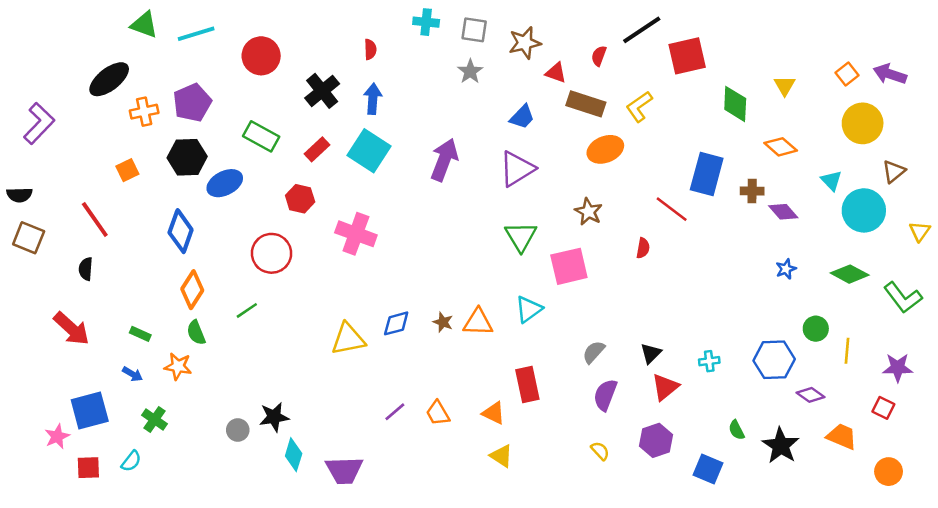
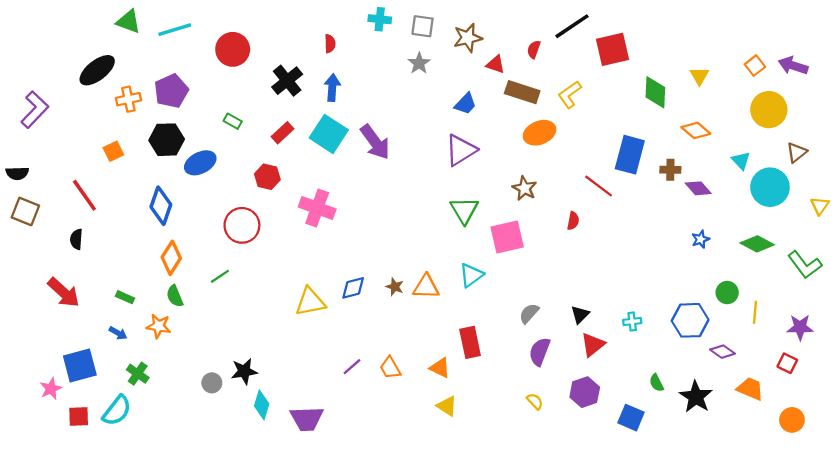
green rectangle: (261, 136) -> (233, 121), size x0.6
purple arrow: (444, 160) -> (375, 142), moved, turned 123
cyan semicircle: (131, 461) -> (117, 411), size x1.6

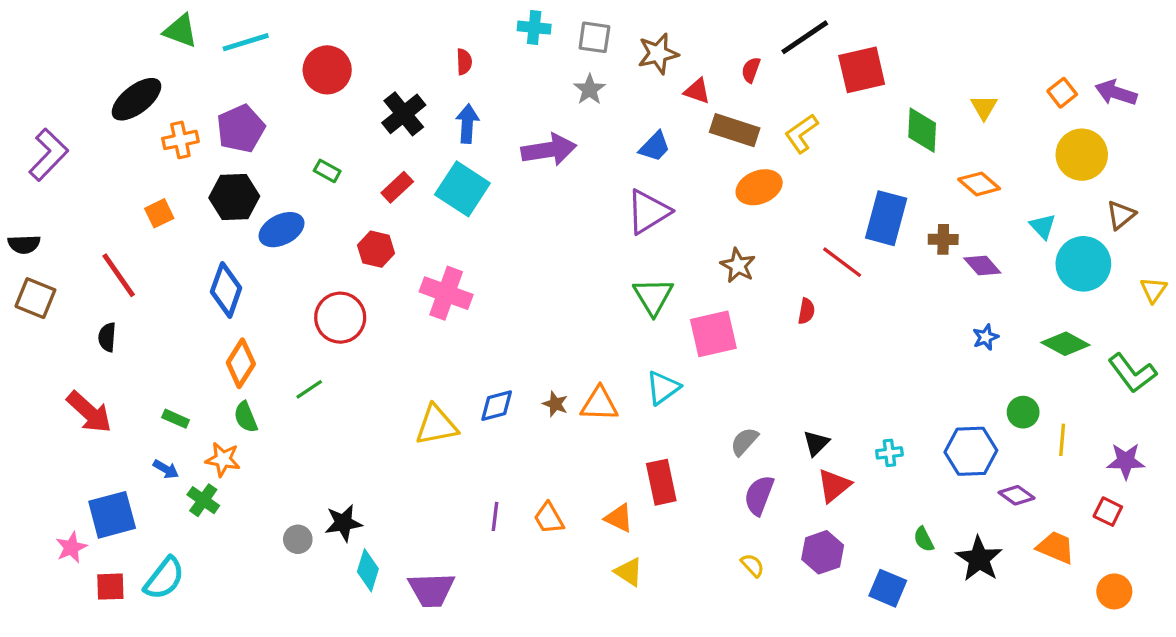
purple arrow: (375, 142) -> (549, 150), moved, turned -63
purple line: (352, 367) -> (495, 516), turned -42
green cross: (138, 374) -> (203, 500), moved

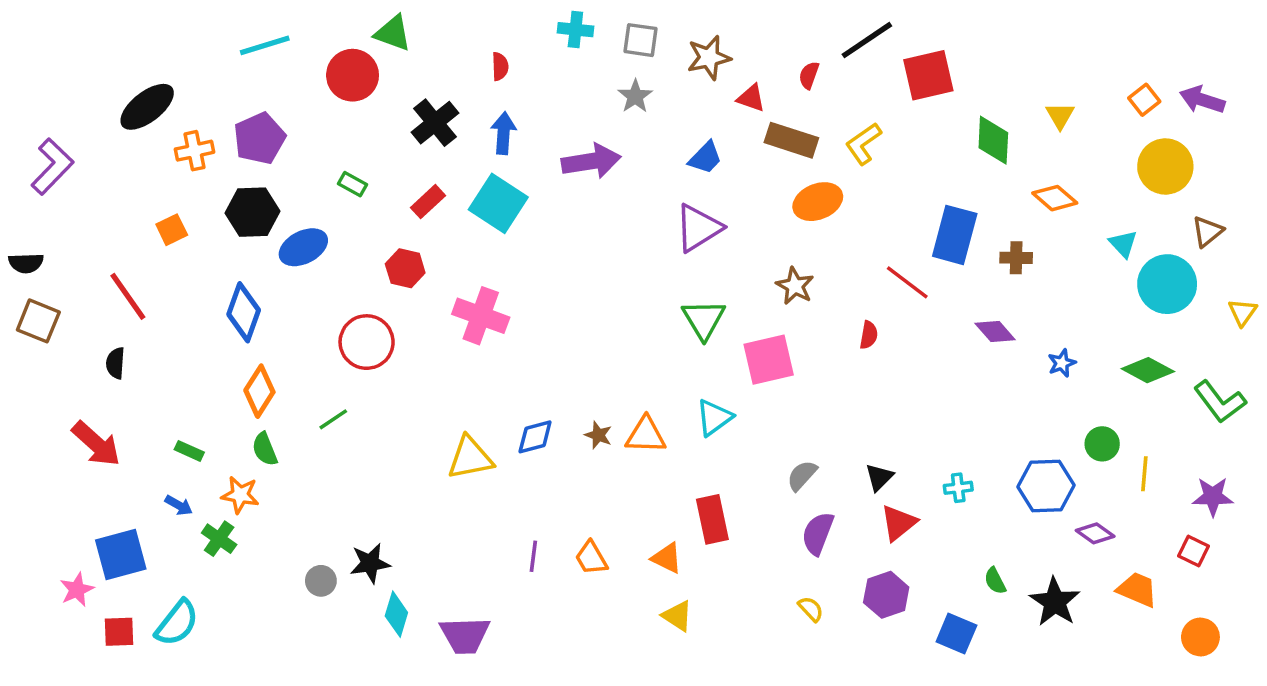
green triangle: (180, 31) -> (393, 33), moved
purple diamond: (982, 265) -> (995, 332), moved

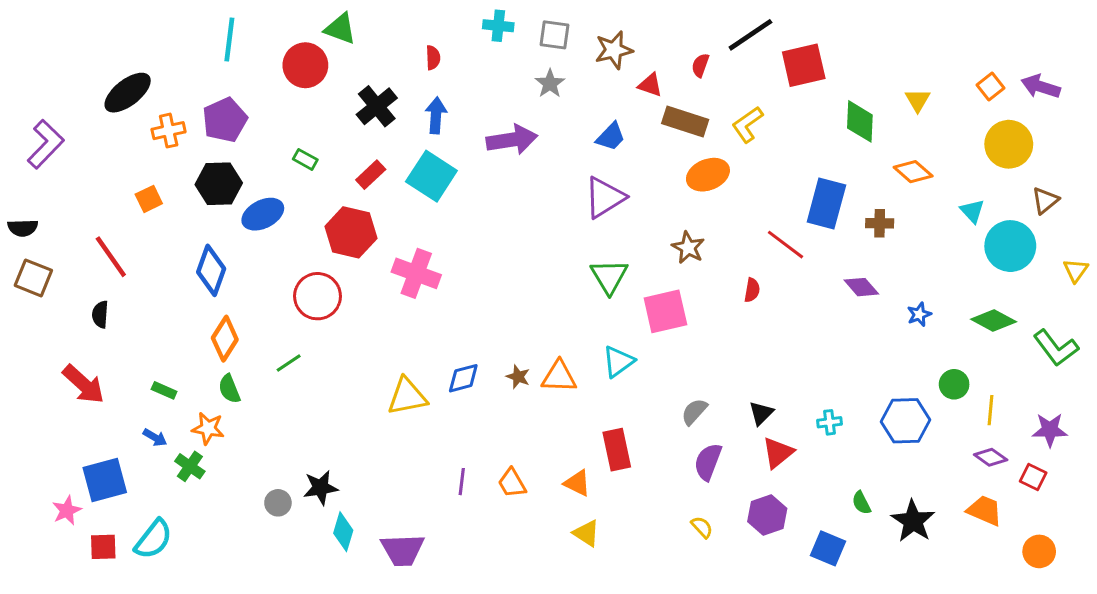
cyan line: (265, 45) -> (229, 39), turned -66
red hexagon: (405, 268) -> (351, 232), size x1.5
purple diamond: (1095, 533) -> (991, 457), moved

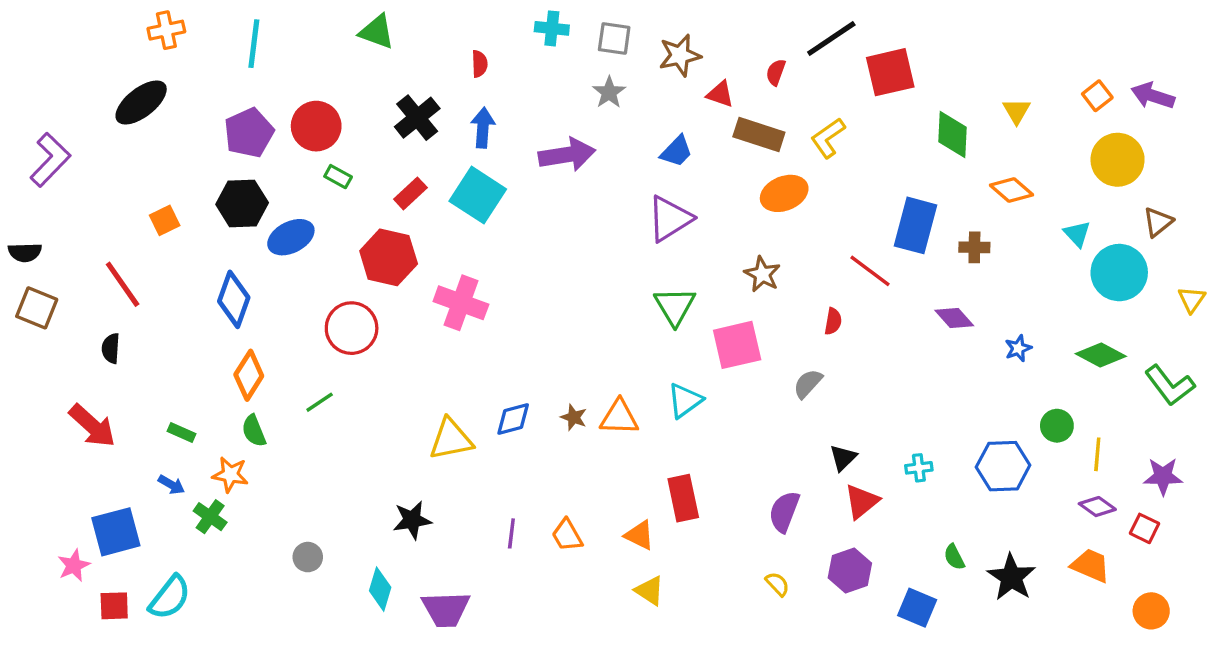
red circle: (305, 65) -> (316, 126), moved
orange cross: (169, 131) -> (166, 30), moved
gray semicircle: (694, 412) -> (808, 384), moved
black star: (321, 488) -> (412, 520), moved

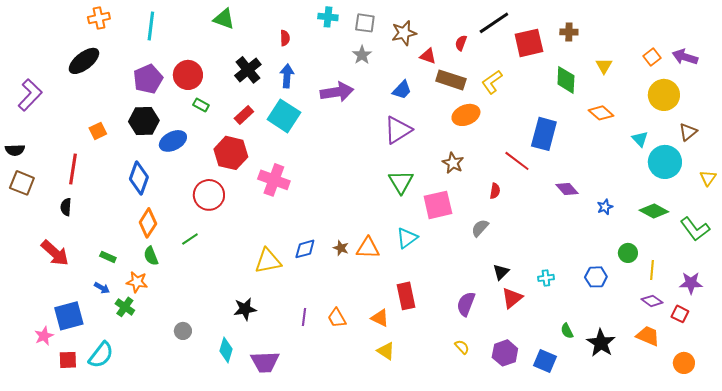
brown cross: (974, 247) -> (569, 32), moved
red line: (123, 284) -> (73, 169), turned 44
blue hexagon: (1003, 466) -> (596, 277), size x0.7
purple hexagon: (850, 571) -> (505, 353), moved

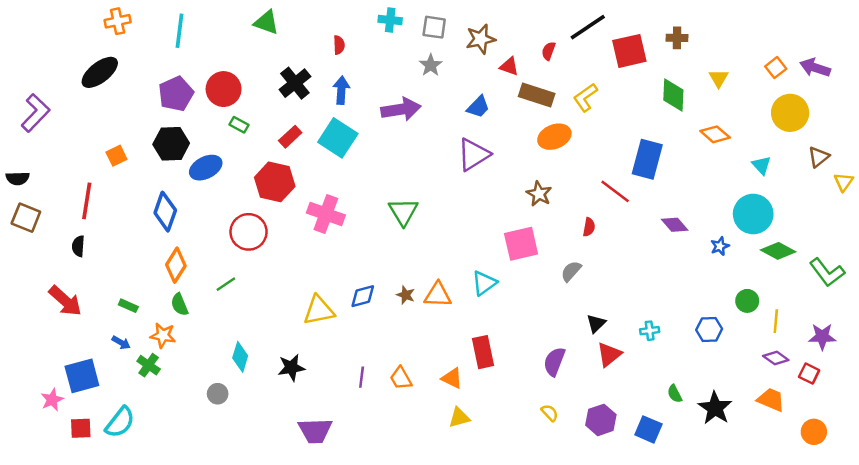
cyan circle: (665, 162) -> (753, 214), moved
yellow triangle: (708, 178) -> (844, 182), moved
green triangle: (401, 182) -> (403, 212), moved
cyan diamond: (226, 350) -> (240, 357), moved
yellow triangle: (386, 351) -> (459, 418), turned -48

